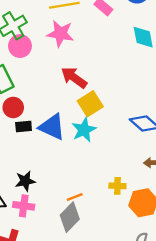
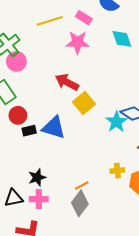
pink star: (60, 34) -> (78, 42), moved
cyan star: (84, 130) -> (117, 122), moved

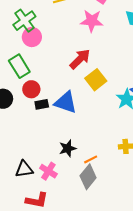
red arrow: (67, 82) -> (80, 59), turned 105
black star: (37, 177) -> (68, 148), moved
pink cross: (39, 199) -> (48, 171), turned 30

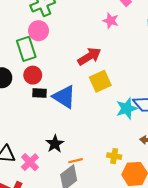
pink star: (92, 21) -> (111, 21), size x0.7
pink circle: (32, 37) -> (39, 31), moved
black star: (68, 148) -> (55, 144), turned -30

